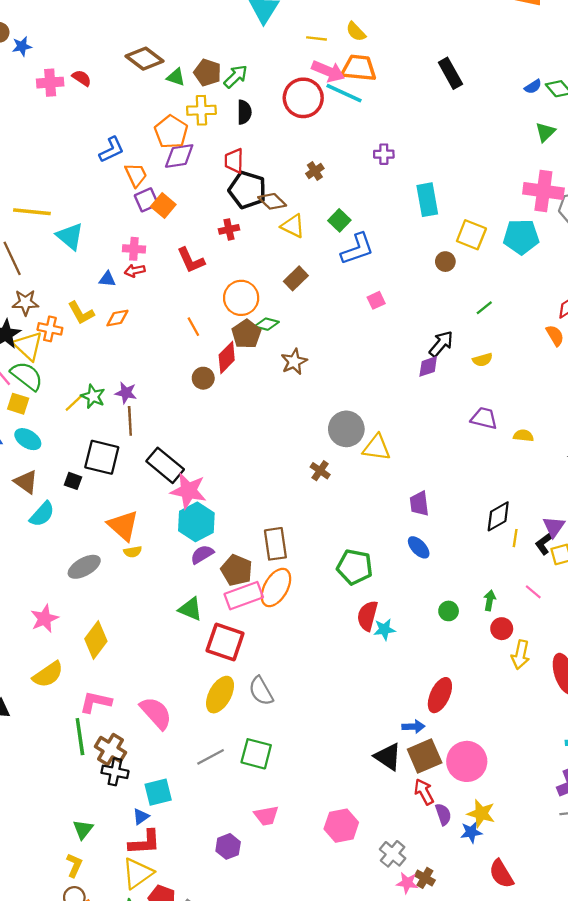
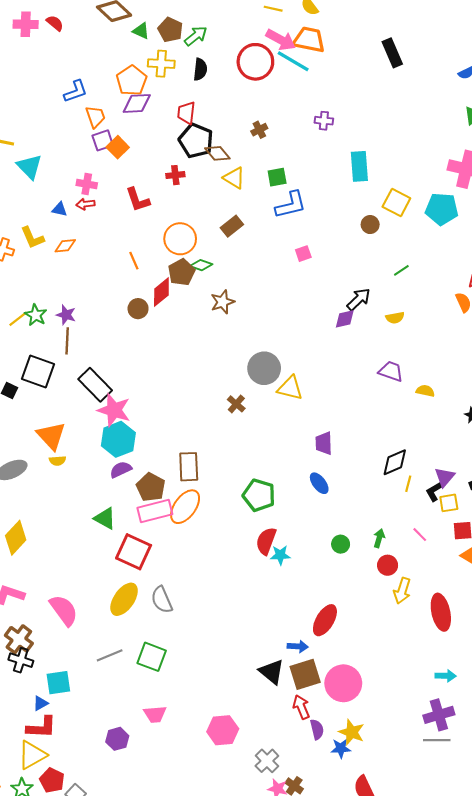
green square: (339, 220) -> (277, 177), turned 30

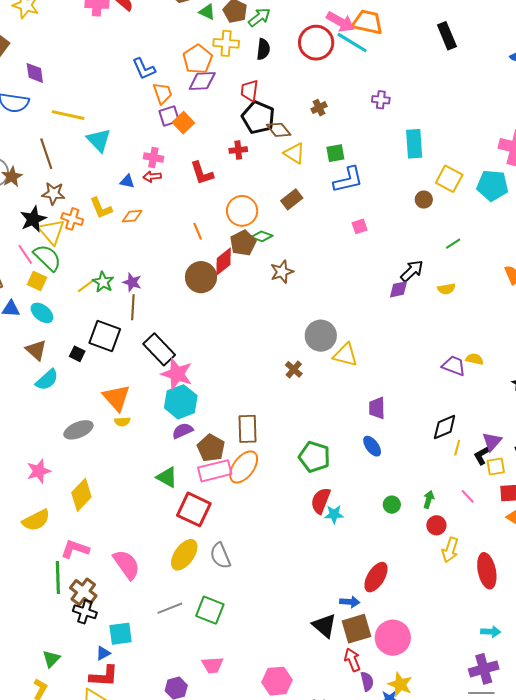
blue L-shape: (76, 91) -> (144, 69), turned 85
brown circle: (138, 309) -> (201, 277), size x1.6
purple trapezoid: (391, 371) -> (454, 366), moved

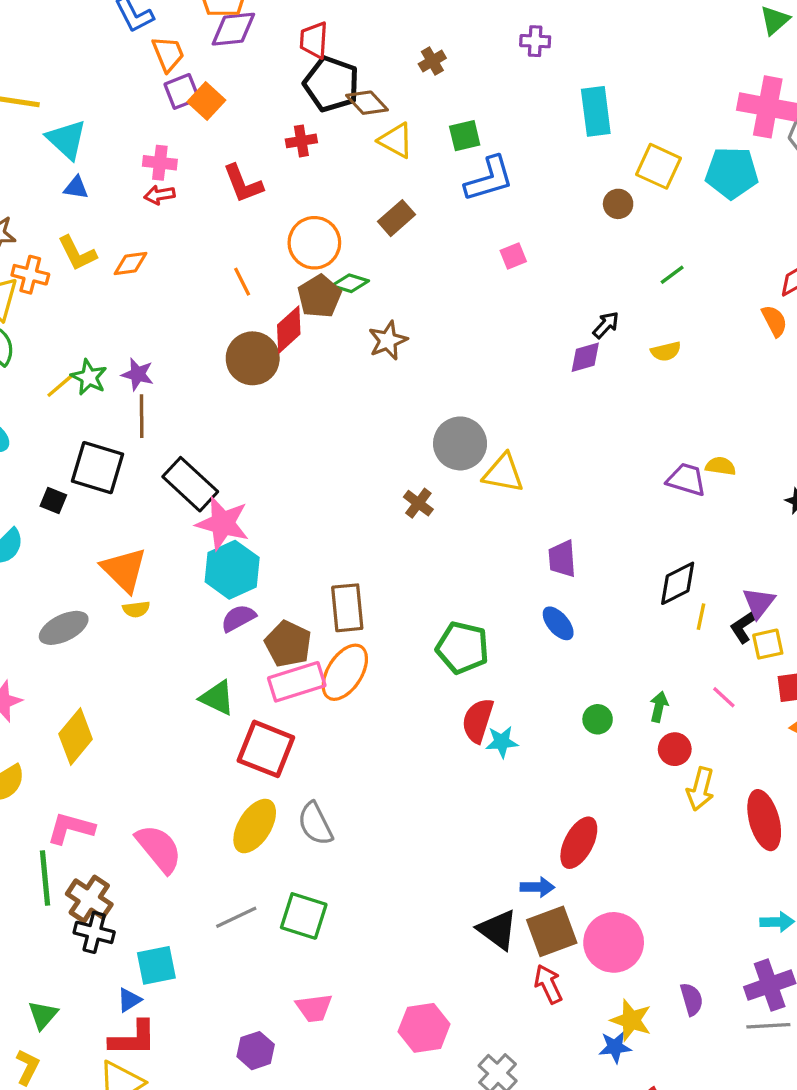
blue triangle: (127, 181) -> (76, 188), moved
black arrow: (412, 271) -> (606, 325), size x0.7
purple semicircle: (367, 681) -> (692, 999), moved

